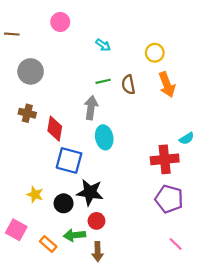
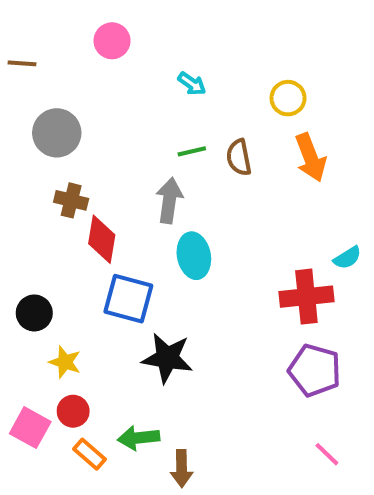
brown cross: (27, 113) -> (71, 200), moved
black circle: (64, 203) -> (34, 313), moved
red circle: (96, 221) -> (73, 411), moved

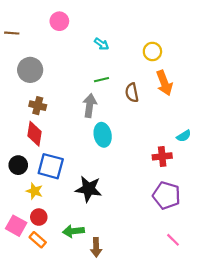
brown semicircle: (239, 157) -> (132, 93), moved
red diamond: (102, 239) -> (34, 134), moved
red cross: (306, 297) -> (162, 156), size x0.7
blue square: (128, 299) -> (51, 166), moved
orange rectangle: (90, 454) -> (38, 240), moved

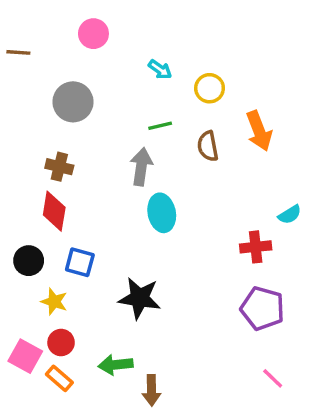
yellow circle: (152, 51) -> (210, 88), moved
gray circle: (30, 70) -> (73, 102), moved
blue square: (51, 166) -> (80, 262), size x0.7

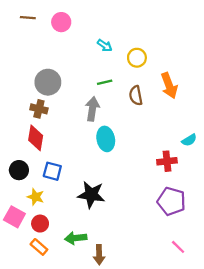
brown line: (18, 52) -> (28, 18), moved
gray circle: (73, 102) -> (48, 82), moved
pink square: (25, 356) -> (14, 217), moved

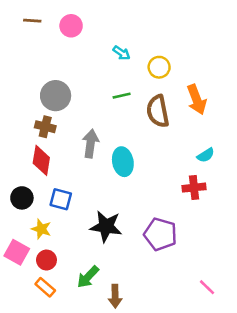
brown semicircle: (136, 96) -> (158, 111), size x1.4
gray arrow: (92, 109) -> (90, 144), moved
cyan semicircle: (189, 140) -> (206, 155), moved
purple pentagon: (171, 201) -> (160, 234), moved
green arrow: (76, 238) -> (88, 277), turned -40

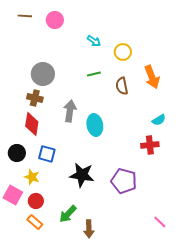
brown semicircle: (158, 111) -> (122, 86), size x0.7

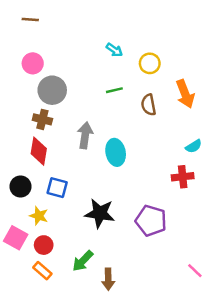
pink circle: (55, 20) -> (33, 63), moved

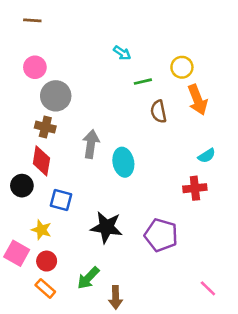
yellow circle: (150, 63) -> (182, 67), moved
green line: (114, 90) -> (143, 82), moved
black circle: (20, 187) -> (22, 186), moved

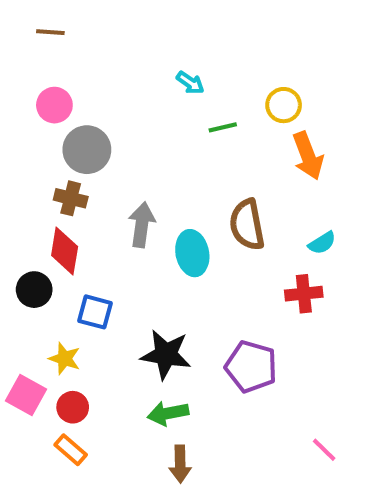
brown semicircle: (158, 111) -> (247, 225), moved, size x1.4
green arrow: (88, 278) -> (168, 413), moved, turned 35

